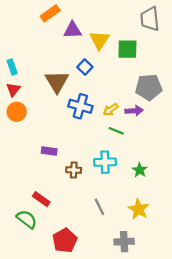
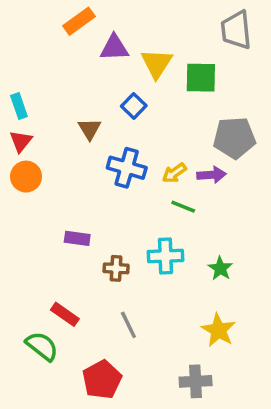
brown triangle: (57, 82) -> (90, 129), size x0.6
gray line: (99, 207) -> (128, 325), moved

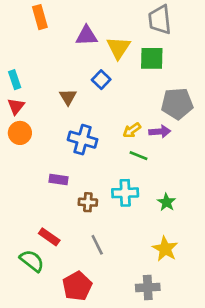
orange rectangle: (79, 21) -> (40, 17), moved, turned -70
gray trapezoid: (236, 30) -> (160, 20), moved
blue cross: (127, 168) -> (83, 140), moved

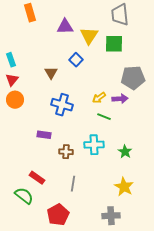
gray line: (97, 245) -> (73, 184), turned 35

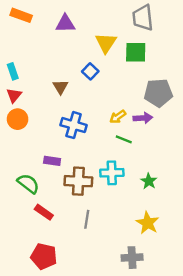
orange rectangle: (30, 13) -> (21, 15), moved, turned -54
purple triangle: (65, 27) -> (65, 24), moved
brown cross: (66, 152) -> (78, 181), size x1.6
green semicircle: (24, 196) -> (28, 184), moved
red pentagon: (58, 215) -> (44, 256), moved, turned -30

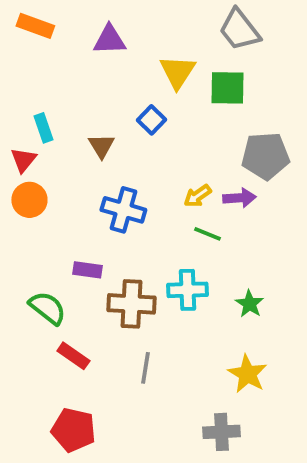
gray trapezoid: (143, 18) -> (240, 30), turned -32
cyan rectangle: (13, 71) -> (43, 128), moved

